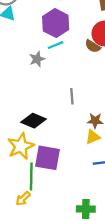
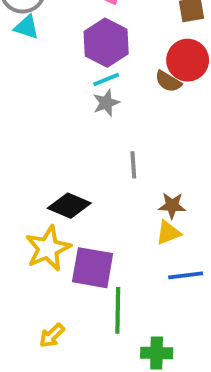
gray star: (37, 59) -> (106, 103), moved
green line: (31, 176) -> (118, 310), moved

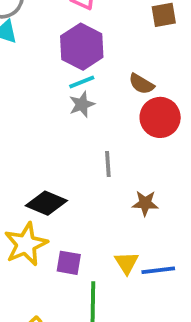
red circle: (188, 60) -> (160, 117), moved
yellow triangle: (168, 233) -> (127, 263), moved, turned -40
purple square: (93, 268) -> (69, 263), size x0.6

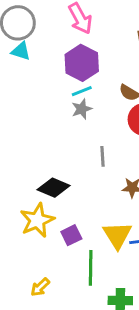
purple square: (69, 263) -> (71, 235), turned -36
yellow triangle: (127, 263) -> (117, 235), size x1.5

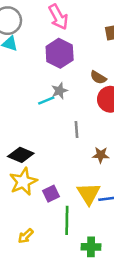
cyan line: (82, 91) -> (46, 100), moved
black diamond: (54, 188) -> (21, 155), moved

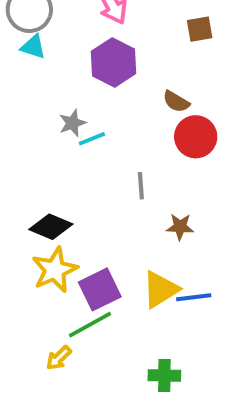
gray star: (60, 91) -> (72, 123), moved
purple square: (51, 194) -> (100, 289), size x1.5
yellow triangle: (89, 194) -> (160, 289), turned 30
green line: (67, 220) -> (90, 325), moved, turned 60

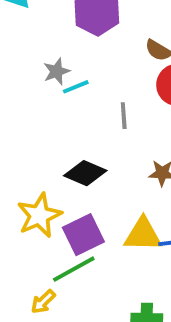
gray line: (141, 186) -> (124, 116), moved
black diamond: (51, 227) -> (85, 173), moved
yellow triangle: (160, 289) -> (143, 235), turned 33

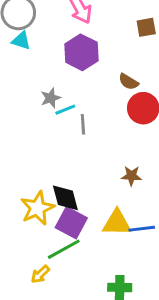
gray line: (124, 116) -> (83, 124), moved
black diamond: (85, 173) -> (65, 198), moved, turned 52
purple square: (83, 235) -> (71, 223), turned -36

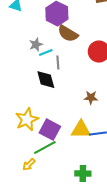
brown semicircle: (129, 82) -> (68, 34), moved, size x1.5
black diamond: (65, 198) -> (46, 80), moved

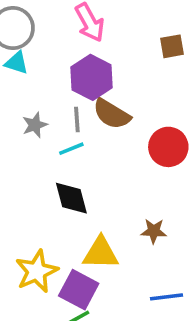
gray star: (36, 45) -> (35, 125), moved
gray line: (58, 63) -> (77, 119), moved
yellow triangle: (81, 130) -> (101, 253), moved

